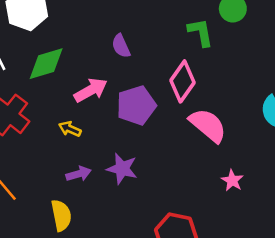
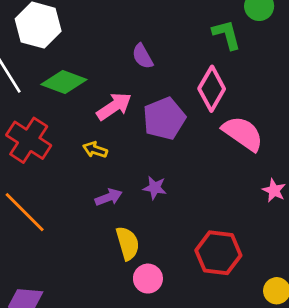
green diamond: (46, 64) -> (64, 82), turned 42
purple star: (122, 169) -> (155, 188), size x0.7
yellow semicircle: (61, 215) -> (128, 243), moved

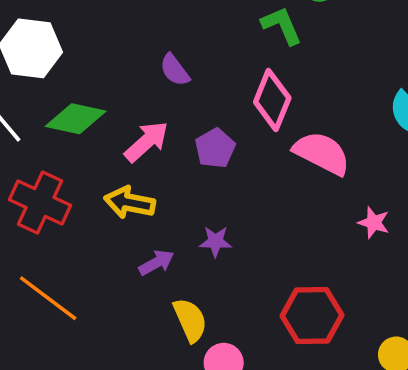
purple pentagon: (164, 119) -> (215, 148), size x0.7
yellow arrow: (95, 150) -> (130, 203), size x1.5

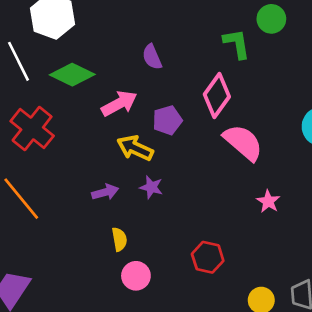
yellow arrow: (130, 203) -> (135, 148), moved
red hexagon: (312, 315) -> (208, 257), size x0.7
yellow semicircle: (190, 320) -> (119, 239), size x0.7

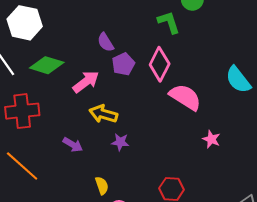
purple pentagon: (167, 120) -> (123, 64), moved
red cross: (32, 128) -> (22, 111), turned -36
purple arrow: (105, 192) -> (73, 145), moved, turned 54

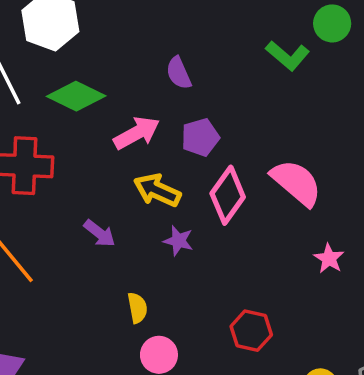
green L-shape: (169, 22) -> (288, 56), turned 140
purple pentagon: (123, 64) -> (200, 137), moved
pink diamond: (160, 64) -> (228, 195), moved

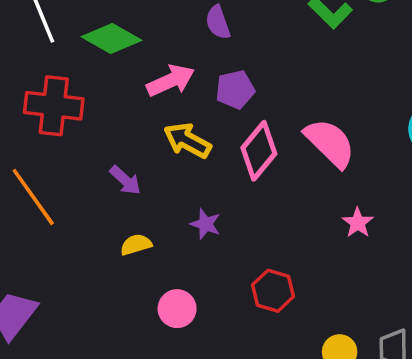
purple star: (178, 241) -> (206, 224), moved
yellow semicircle: (137, 308) -> (136, 245), moved, turned -100

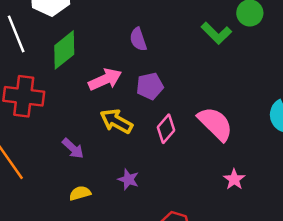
green diamond: (111, 39) -> (64, 50), turned -69
pink diamond: (259, 151) -> (166, 129), size x0.7

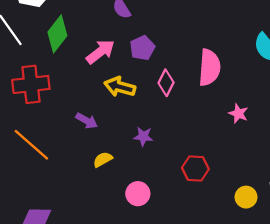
pink semicircle: (215, 124) -> (209, 68), turned 63

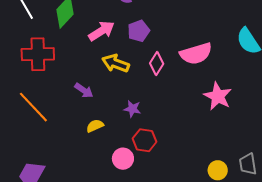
pink semicircle: (209, 68) -> (196, 54), turned 64
pink star: (238, 113) -> (218, 96), size x1.6
red hexagon: (195, 168) -> (144, 140), moved

